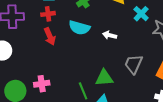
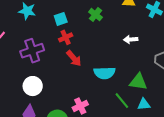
cyan semicircle: (79, 28) -> (104, 73), moved
green triangle: (104, 78) -> (138, 82), turned 30

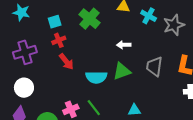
green cross: (95, 15) -> (89, 19), size x1.5
green triangle: (138, 82) -> (122, 71), moved, turned -30
green line: (122, 101) -> (94, 108), moved

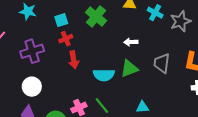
red arrow: (66, 62) -> (74, 60), turned 30

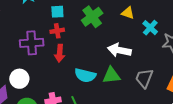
white arrow: (131, 42) -> (119, 50), size x1.6
purple cross: (32, 51) -> (32, 43), moved
white circle: (32, 87) -> (19, 79), moved

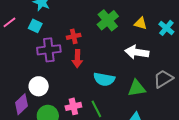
cyan square: (57, 12) -> (35, 26), moved, turned 32
yellow triangle: (128, 13) -> (141, 23), moved
green triangle: (111, 75) -> (137, 88), moved
gray trapezoid: (144, 78) -> (163, 79), turned 40

